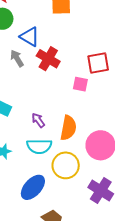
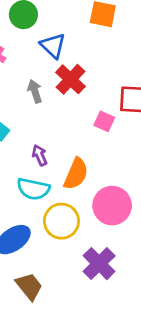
gray arrow: (17, 58) -> (35, 91), moved

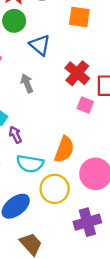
red cross: (71, 79) -> (77, 73), moved
purple arrow: (40, 155) -> (15, 135), moved
purple cross: (99, 264) -> (87, 222), turned 32

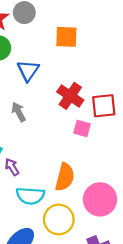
blue triangle: (40, 45) -> (28, 70), turned 30

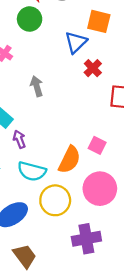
blue triangle: (28, 70) -> (76, 42), moved
red cross: (70, 96) -> (93, 68), moved, size x0.7
pink square: (82, 128) -> (97, 145), moved

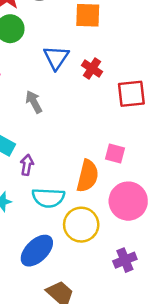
blue triangle: (76, 42) -> (56, 57), moved
purple arrow: (19, 139) -> (27, 165), turned 42
purple cross: (86, 239) -> (125, 260), size x0.7

